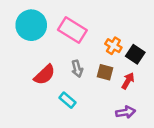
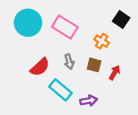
black square: (135, 54) -> (121, 19), moved
cyan rectangle: (67, 100) -> (60, 90), size x1.5
purple arrow: (126, 112) -> (89, 101), moved

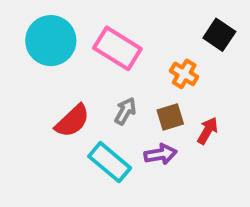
gray arrow: (69, 62) -> (125, 111), turned -136
brown square: (94, 65) -> (170, 117), turned -32
purple arrow: (89, 101) -> (161, 154), moved

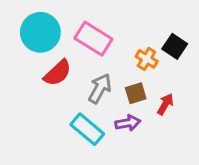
black square: (219, 35) -> (175, 46), moved
gray arrow: (125, 111) -> (100, 89), size x1.4
red semicircle: (72, 121) -> (58, 73), moved

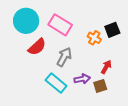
black square: (175, 46) -> (112, 30), turned 35
brown square: (136, 93) -> (100, 86), moved

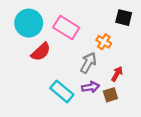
black square: (112, 30) -> (124, 18), moved, turned 35
gray arrow: (64, 57) -> (88, 63), moved

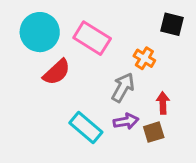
red arrow: (117, 74) -> (163, 103), turned -32

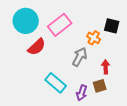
black square: (172, 24) -> (112, 26), moved
pink rectangle: (92, 38) -> (60, 25), turned -70
purple arrow: (126, 121) -> (82, 93), moved, turned 119

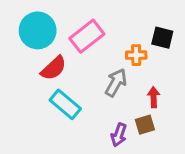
orange cross: (94, 38) -> (136, 55), turned -32
cyan rectangle: (56, 83) -> (65, 104), moved

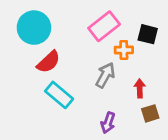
pink rectangle: (87, 36) -> (104, 26), moved
brown square: (145, 125) -> (150, 113), moved

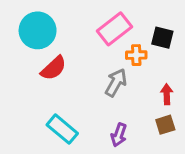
red arrow: (140, 88) -> (167, 94), moved
cyan rectangle: (59, 95) -> (62, 129), moved

